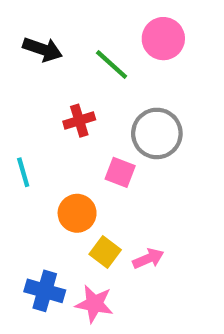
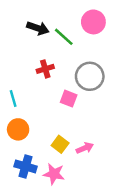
black arrow: (43, 49) -> (38, 28), moved
orange circle: (77, 213) -> (18, 129), moved

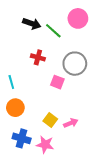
red cross: (45, 69) -> (38, 57), turned 32

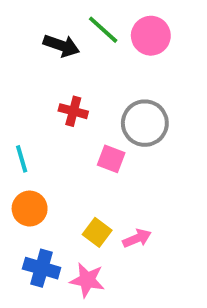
green line: (53, 31) -> (103, 30), moved

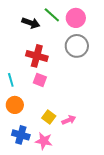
red cross: (73, 111) -> (37, 56), size x1.5
gray circle: (145, 123) -> (77, 46), moved
pink square: (111, 159) -> (40, 80), moved

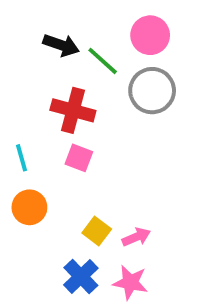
green line: (52, 15) -> (103, 61), moved
blue cross: (21, 135) -> (81, 277), moved, turned 30
pink star: (44, 141) -> (130, 282), moved

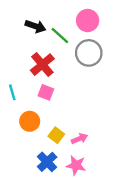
red cross: (73, 110) -> (42, 65), turned 35
orange circle: (29, 207) -> (30, 121), moved

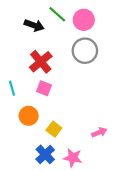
green line: (60, 36) -> (57, 14), moved
pink arrow: (79, 139) -> (99, 132), moved

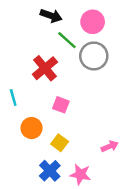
green line: (57, 14) -> (67, 40), moved
black arrow: (34, 25) -> (51, 16), moved
pink square: (44, 88) -> (61, 105), moved

